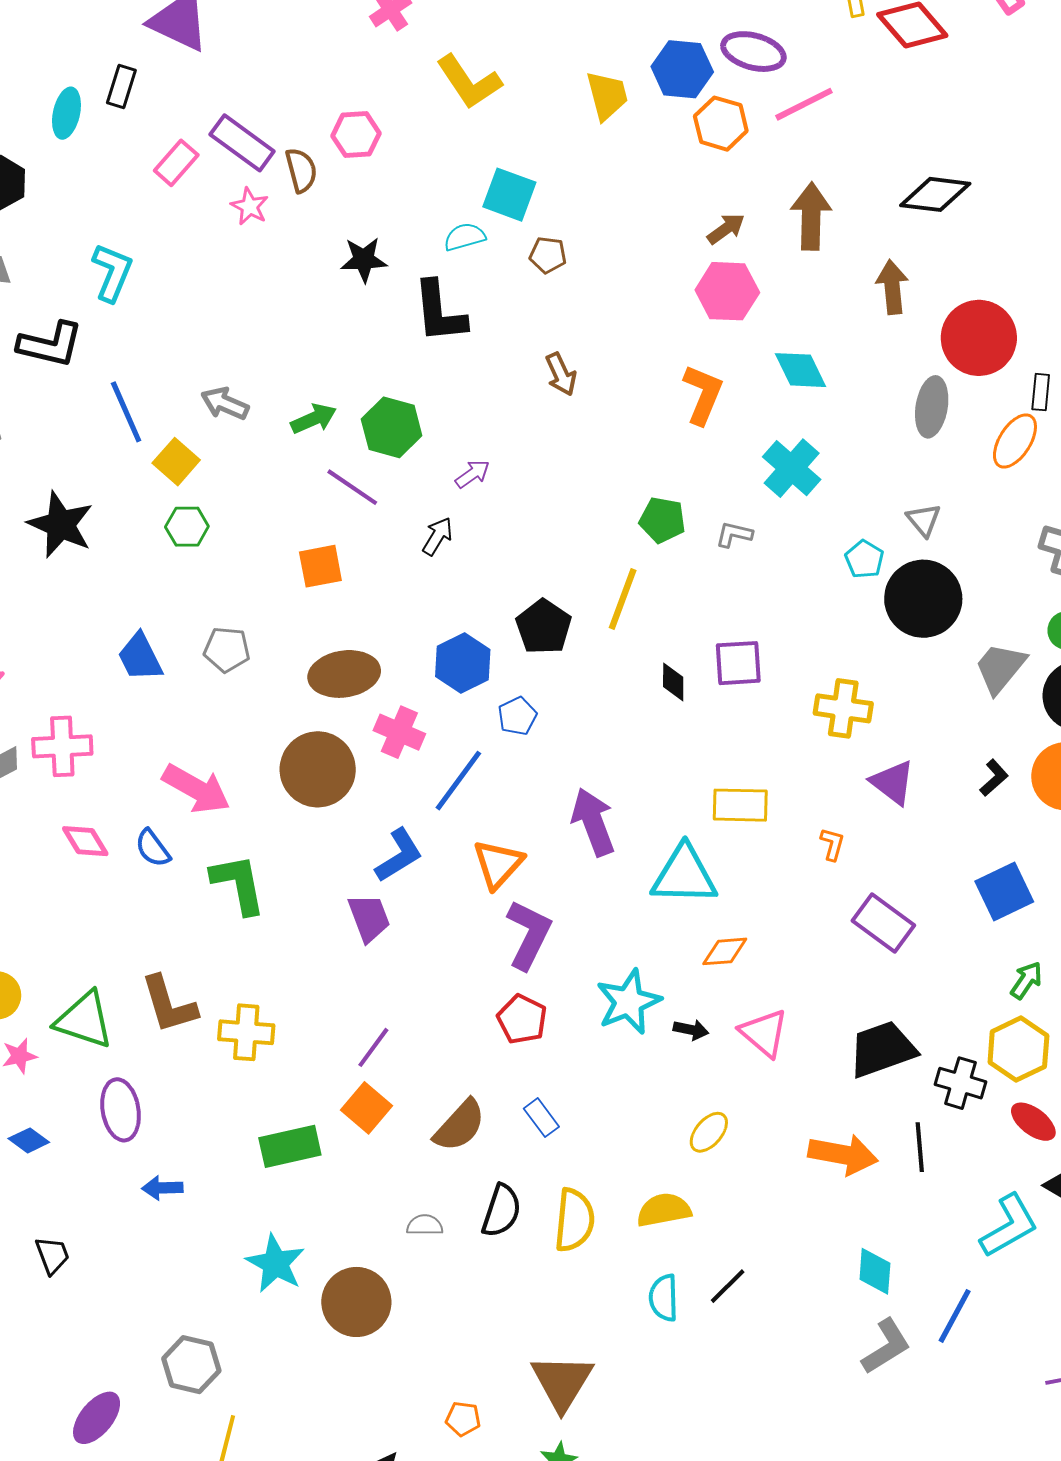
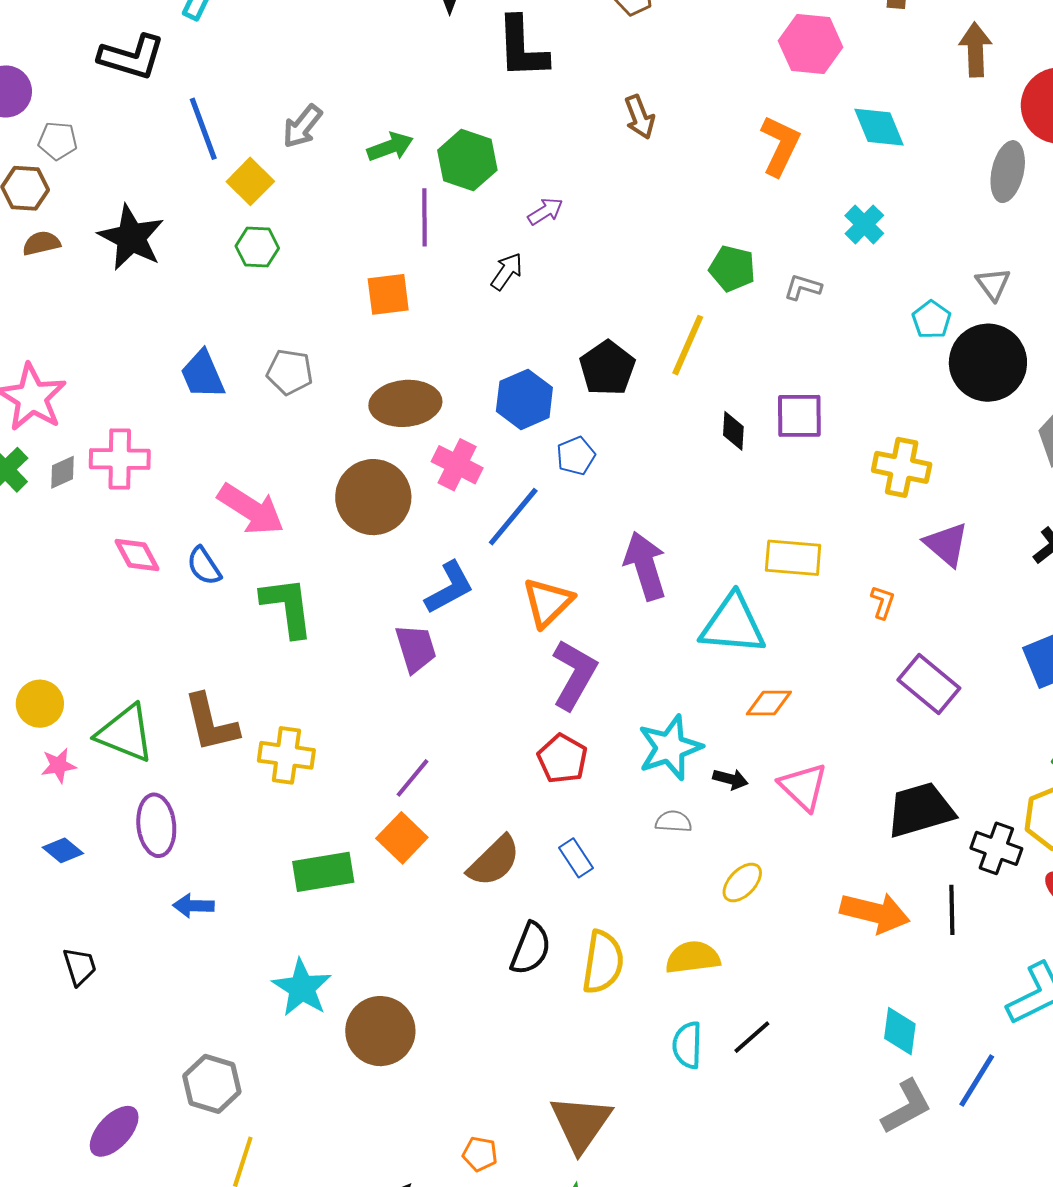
gray arrow: (225, 404) -> (302, 126), turned -78
cyan cross: (792, 468) -> (864, 224), size x0.7
purple line: (352, 487) -> (424, 217), turned 52
gray semicircle: (425, 1225) -> (673, 821), moved

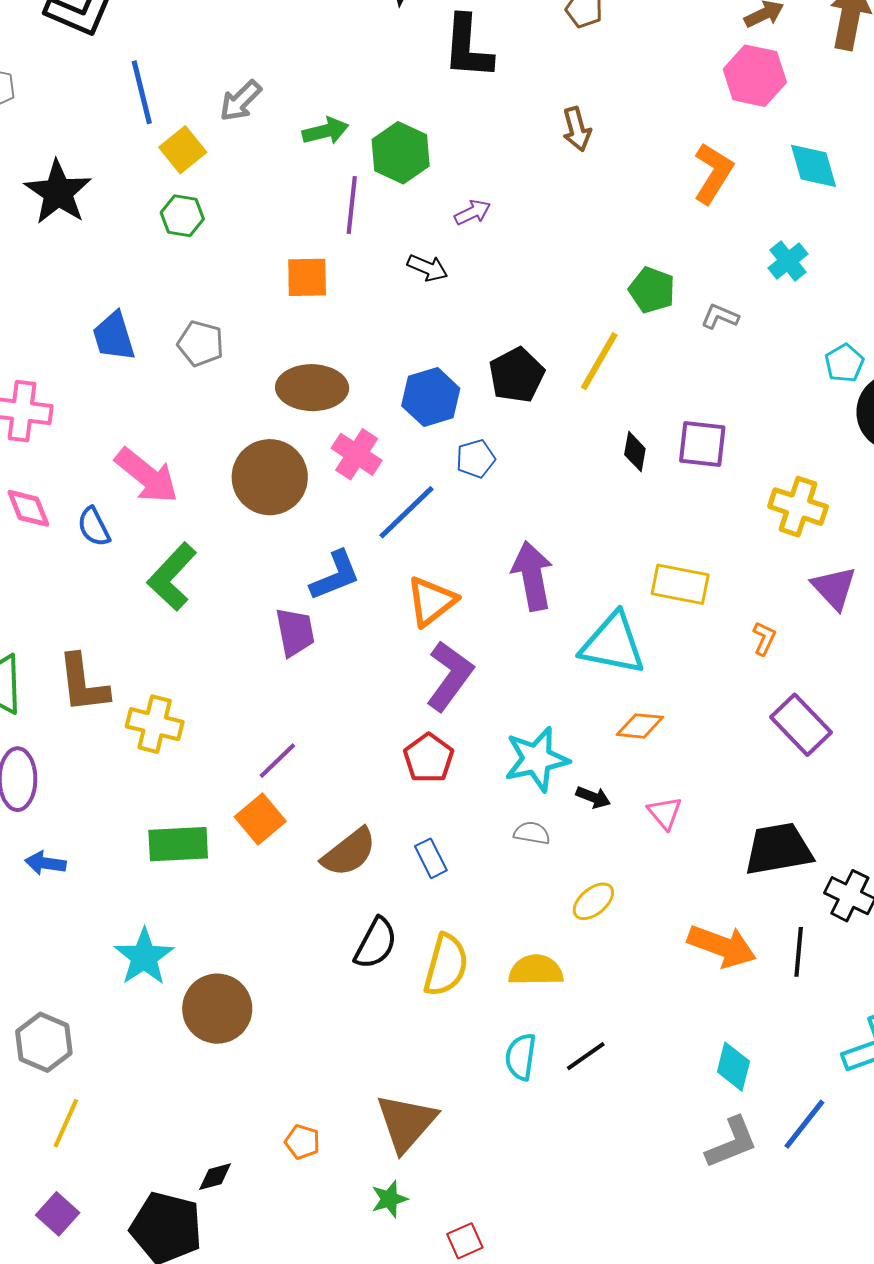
black arrow: (507, 271) -> (428, 268), turned 72
green L-shape: (287, 607) -> (172, 577), turned -136
pink triangle: (803, 787) -> (665, 813), size x0.7

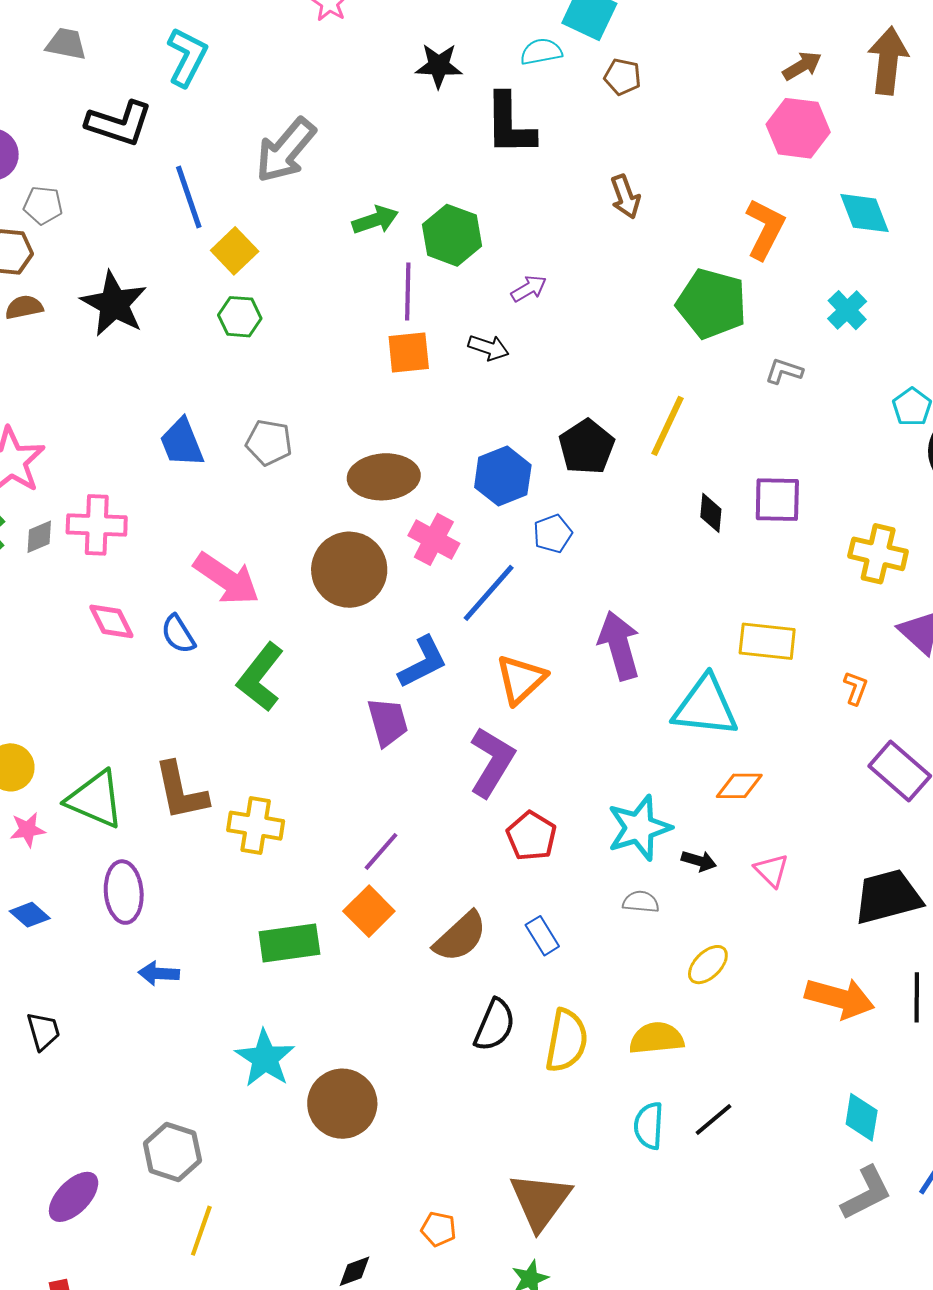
gray arrow: (241, 101) -> (286, 150), moved, size x1.5
orange square: (307, 277) -> (409, 352), moved
green pentagon: (652, 290) -> (712, 304), moved, size x1.5
purple L-shape: (450, 676) -> (492, 762), moved

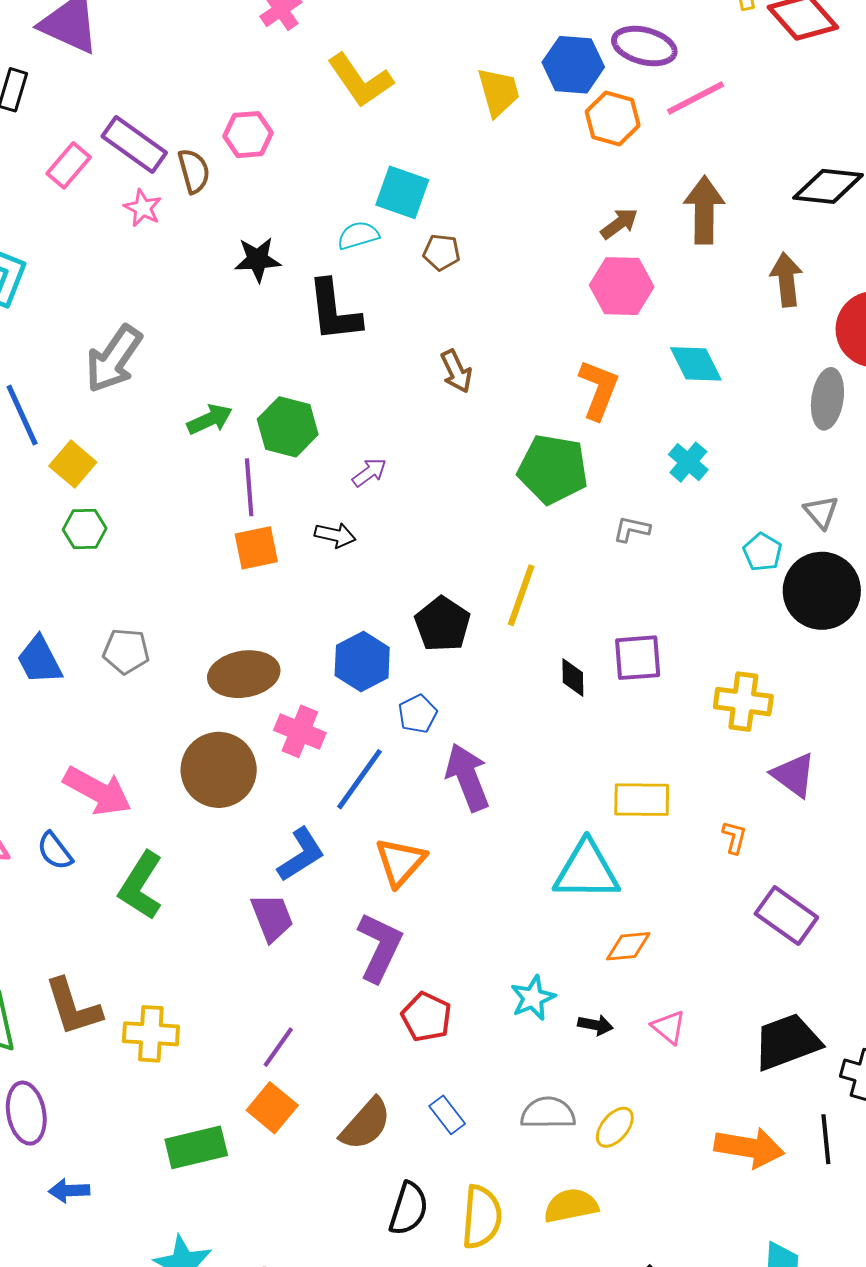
purple arrow: (619, 646) -> (467, 777), moved
cyan star: (639, 828) -> (533, 998), size x0.7
gray semicircle: (641, 902) -> (548, 1113), moved, size x1.5

